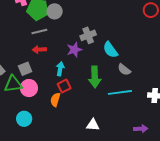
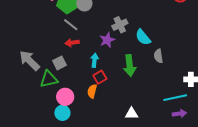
gray line: (39, 32) -> (71, 25), turned 56
gray semicircle: (124, 70) -> (158, 56), turned 48
pink circle: (29, 88) -> (65, 97), moved
cyan line: (120, 92) -> (175, 98), moved

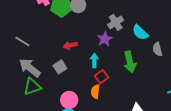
gray line: (71, 25) -> (22, 41), moved
green triangle: (49, 79) -> (32, 87), moved

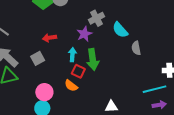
green arrow: (130, 62) -> (93, 59), moved
red square: (101, 77) -> (78, 71), turned -32
orange semicircle: (95, 92) -> (71, 86), turned -64

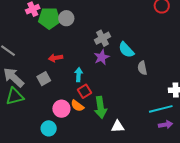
purple star: (84, 34) -> (102, 57), moved
green arrow: (93, 59) -> (100, 107), moved
red square: (78, 71) -> (85, 91), turned 32
pink circle: (44, 92) -> (61, 109), moved

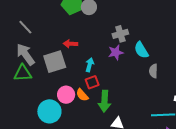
gray square: (44, 79) -> (55, 62), size x1.6
cyan circle: (49, 128) -> (49, 111), size x1.5

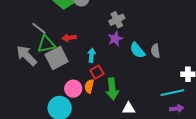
gray line: (25, 27) -> (39, 28), moved
cyan semicircle: (141, 50) -> (137, 50), moved
green triangle: (23, 73) -> (46, 44), moved
orange semicircle: (82, 95) -> (89, 86), turned 64

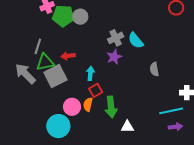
gray line: (39, 28) -> (38, 46), turned 70
cyan semicircle: (137, 50) -> (136, 41), moved

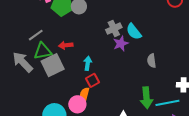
gray line: (38, 46) -> (36, 35), turned 35
purple star: (114, 57) -> (121, 44), moved
pink circle: (72, 107) -> (77, 104), moved
green arrow: (111, 107) -> (146, 98), moved

